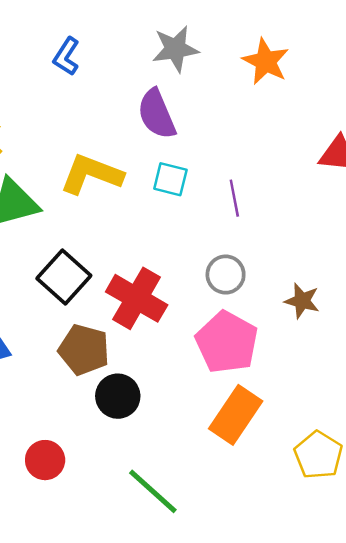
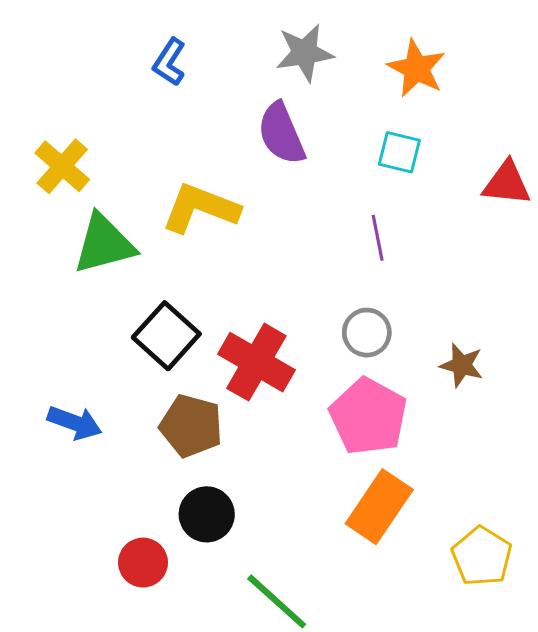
cyan square: (170, 179) -> (399, 152), moved
black circle: (118, 396) -> (207, 514), moved

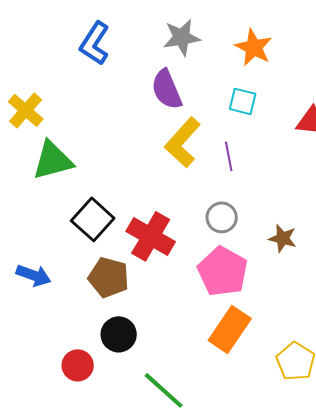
blue L-shape: (169, 62) -> (95, 43), size x1.4
yellow L-shape: (200, 208) -> (183, 142), moved, turned -69

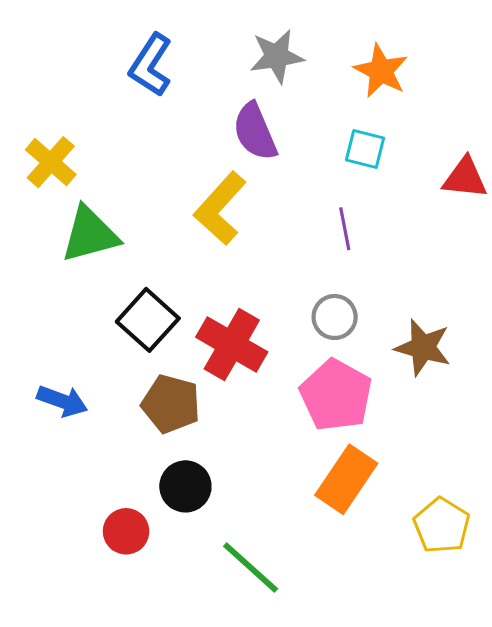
yellow L-shape: (183, 142) -> (220, 208), moved
brown star: (283, 238) -> (423, 347), size x1.4

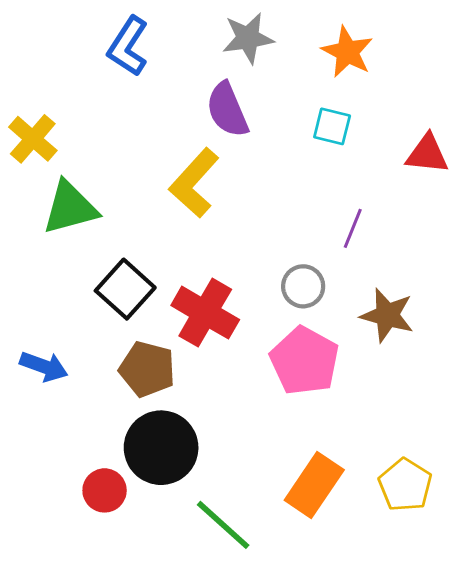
purple line: (345, 229) -> (353, 228), moved, turned 33
orange rectangle: (346, 479) -> (314, 485), moved
black circle: (185, 486) -> (161, 448), size x1.5

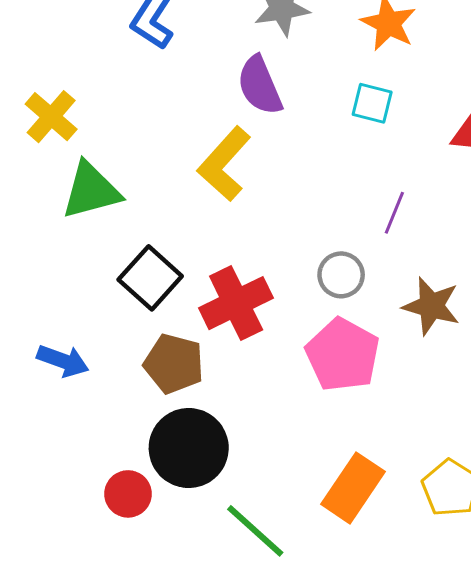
red cross: (205, 313) -> (236, 303), turned 34

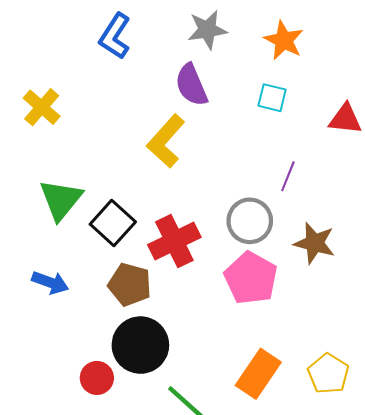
green triangle: (91, 191) -> (61, 200), moved, turned -36
gray circle: (341, 275) -> (250, 221), size x1.4

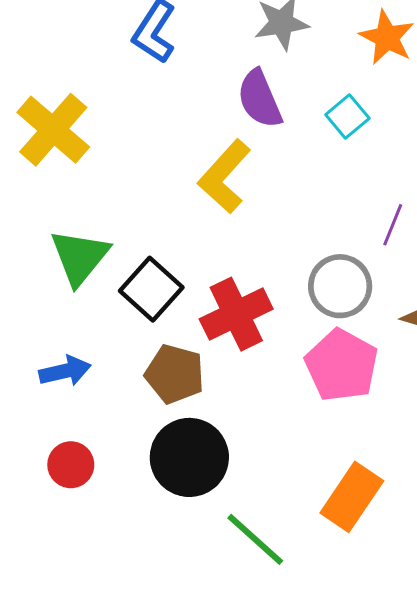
cyan square: (272, 98) -> (347, 116), moved, turned 36
yellow cross: (42, 107) -> (53, 130), size x1.4
blue arrow: (50, 282) -> (65, 371), turned -33
red circle: (97, 378) -> (71, 465), moved

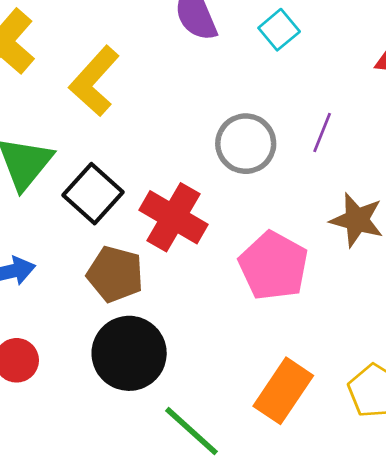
yellow L-shape: (224, 176) -> (94, 81), moved
gray circle: (340, 286) -> (246, 144), moved
red cross: (236, 314) -> (174, 217), turned -34

